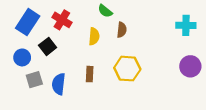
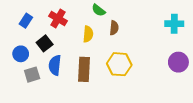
blue rectangle: (28, 22) -> (26, 21), size x0.6
brown rectangle: (90, 74) -> (84, 69), size x1.6
blue semicircle: (59, 84) -> (55, 65), moved

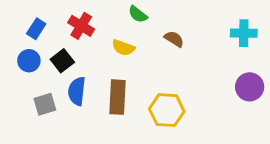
brown semicircle: (114, 28) -> (174, 39), moved, turned -64
yellow semicircle: (88, 34) -> (123, 48), turned 105
blue circle: (21, 54) -> (29, 61), moved
yellow hexagon: (119, 64) -> (167, 110), moved

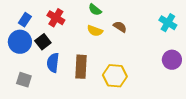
cyan cross: (244, 33) -> (168, 23), turned 30
yellow semicircle: (123, 48) -> (95, 31), moved
blue circle: (29, 61) -> (20, 42), size x1.5
gray square: (45, 104) -> (24, 80), moved, turned 35

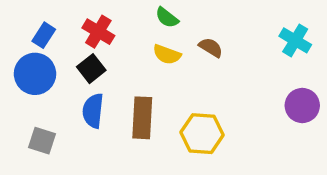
black square: (43, 42) -> (91, 69), moved

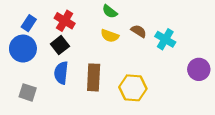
cyan cross: (295, 40) -> (165, 39), moved

